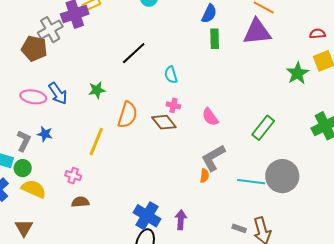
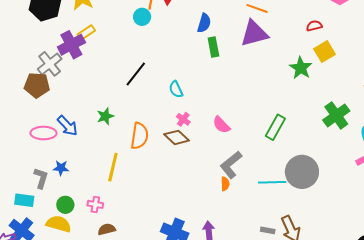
pink cross: (173, 105) -> (183, 119), turned 32
green circle: (23, 168) -> (65, 205), moved

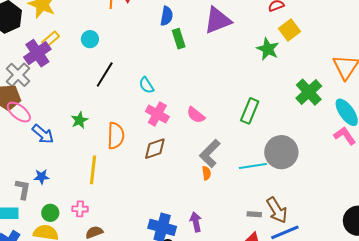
cyan circle: (142, 17) -> (90, 39), moved
pink cross: (183, 119) -> (157, 114), size x1.6
pink ellipse: (43, 133) -> (19, 112), moved, turned 45
brown diamond: (177, 137) -> (155, 149), moved, turned -55

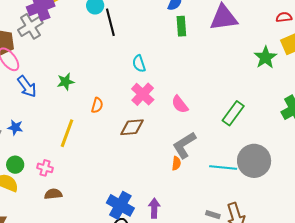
gray cross: (18, 75) -> (30, 26), moved
black line: (105, 75) -> (110, 22), moved, turned -60
orange semicircle: (116, 136) -> (97, 105), size x0.6

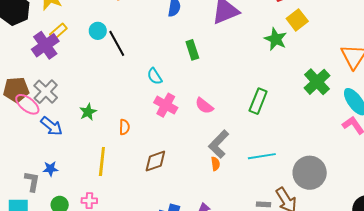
gray cross: (30, 26) -> (46, 92), moved
green rectangle: (181, 26) -> (192, 50), moved
brown diamond: (132, 127) -> (155, 161), moved
gray circle: (254, 161) -> (310, 173), moved

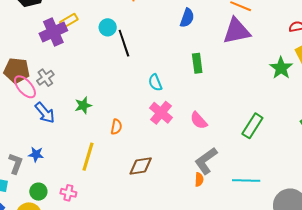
gray cross: (46, 92) -> (45, 78), size x0.7

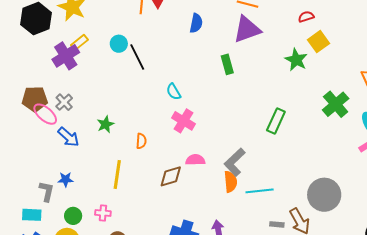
green rectangle: (197, 63) -> (227, 64), moved
pink semicircle: (199, 120) -> (195, 160), moved, turned 138
orange semicircle: (199, 180) -> (231, 182), size x1.5
cyan line: (246, 181) -> (260, 191), moved

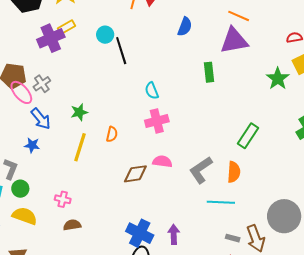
pink cross: (183, 121) -> (157, 121), turned 35
yellow line: (117, 174) -> (80, 147), moved
blue star: (66, 179) -> (32, 145), moved
orange semicircle: (231, 182) -> (234, 172), moved
green circle: (73, 216) -> (20, 189), moved

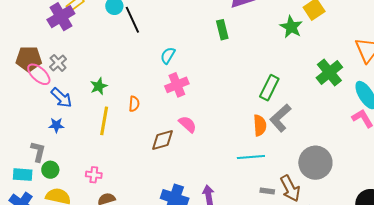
cyan semicircle: (152, 91) -> (168, 55), turned 60
pink semicircle: (162, 161) -> (188, 124), turned 42
gray L-shape: (201, 170) -> (280, 118), moved

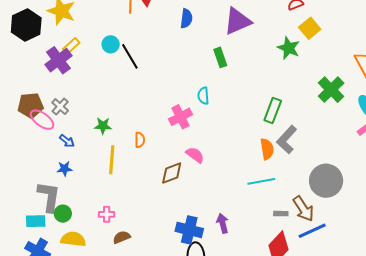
cyan semicircle: (168, 55) -> (203, 96), moved, turned -30
green star: (99, 86) -> (103, 126), turned 30
blue arrow: (61, 98) -> (67, 141), size x0.7
gray L-shape: (38, 151) -> (49, 197), size x1.5

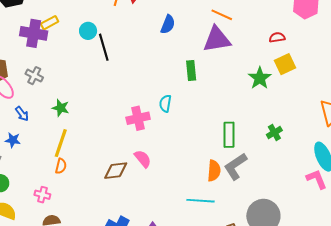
purple cross: (58, 60) -> (34, 33), turned 32
green cross: (331, 90) -> (274, 132), moved, size x0.6
gray cross: (60, 107) -> (34, 76), moved, turned -30
green rectangle: (273, 111) -> (229, 135), turned -35
orange semicircle: (140, 140) -> (61, 166), moved

